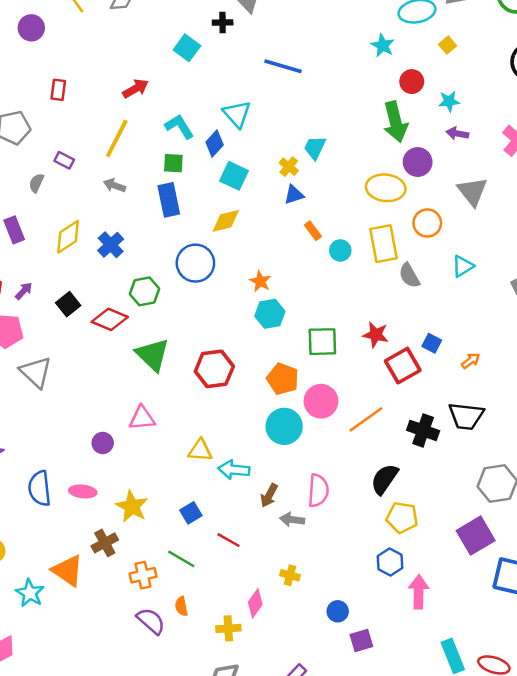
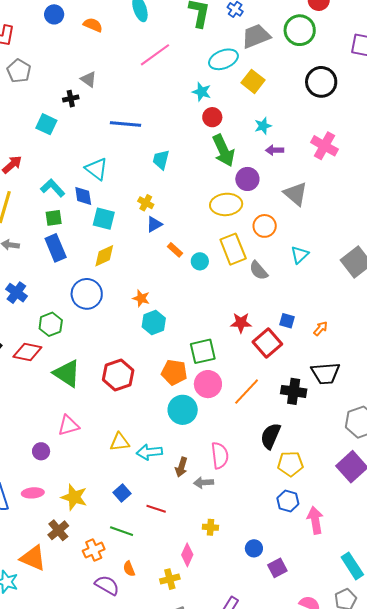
yellow square: (448, 45) -> (253, 81), size x1.6
red circle: (412, 82) -> (212, 117), moved
blue diamond: (215, 143) -> (83, 196), turned -40
cyan trapezoid: (315, 148) -> (161, 160), moved
green square: (322, 342) -> (203, 351), moved

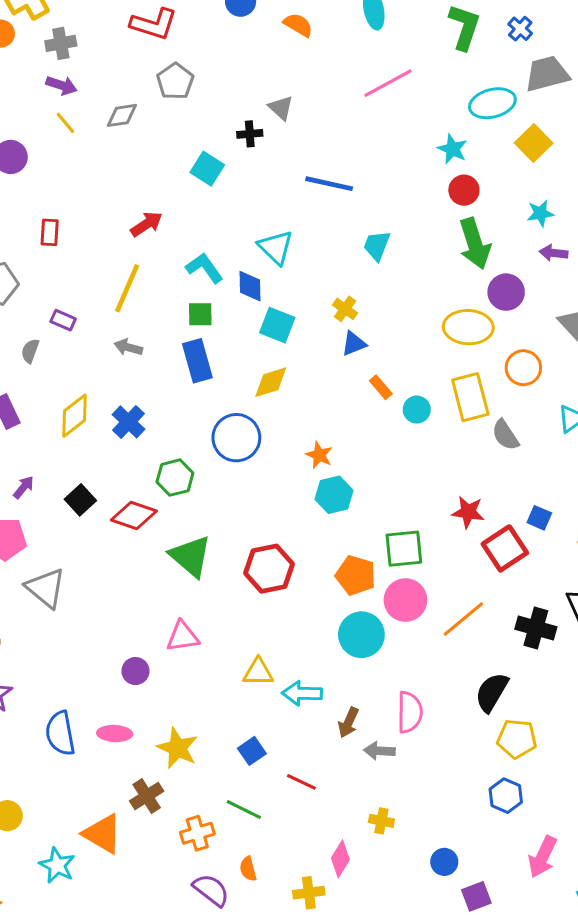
pink arrow: (315, 520) -> (542, 857), moved, turned -152

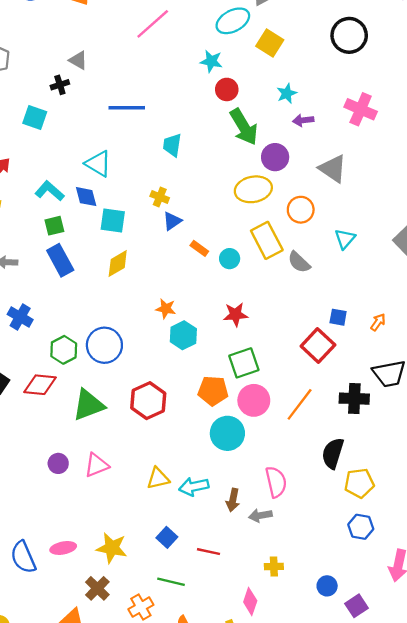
blue circle: (236, 438) -> (104, 345), moved
red star: (468, 512) -> (236, 315), moved
green triangle: (190, 556) -> (89, 405), turned -48
purple circle: (135, 671) -> (58, 463), moved

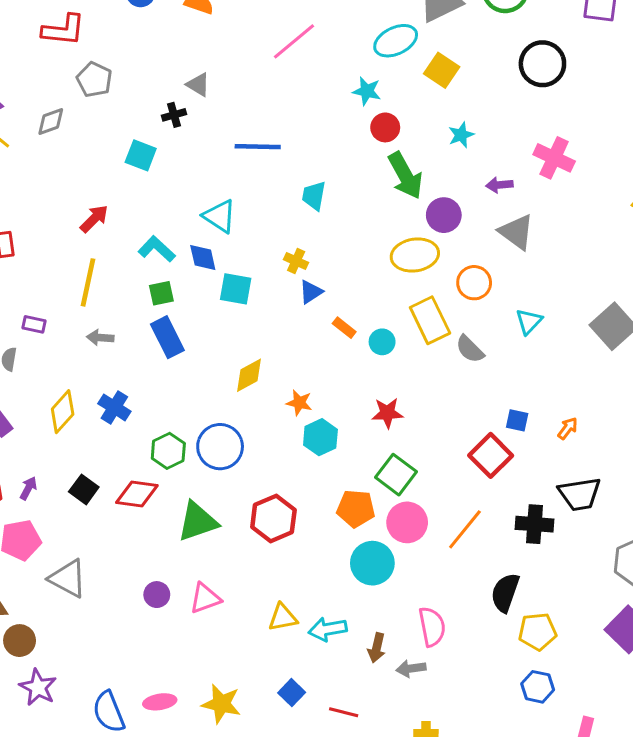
purple arrow: (303, 120) -> (499, 185), moved
yellow diamond: (118, 263) -> (249, 375), moved
green square: (244, 363) -> (396, 475), turned -36

